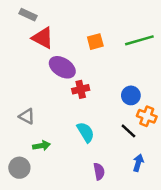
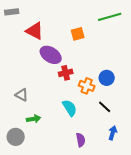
gray rectangle: (28, 15) -> (12, 12), moved, turned -32
green line: (139, 40) -> (110, 17), moved
orange cross: (147, 116) -> (87, 86), moved

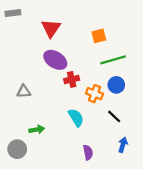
green line: (110, 17) -> (113, 60), moved
red triangle: (35, 31) -> (51, 28), moved, turned 36
orange square: (78, 34) -> (99, 36), moved
gray triangle: (22, 95) -> (24, 91), moved, turned -32

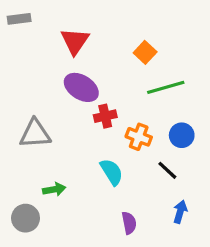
orange square: (99, 36) -> (145, 52), turned -32
blue circle: (116, 85) -> (182, 135), moved
gray triangle: (24, 91) -> (35, 134), size x1.5

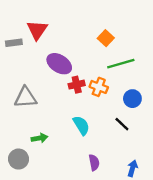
gray rectangle: (19, 19) -> (14, 43), moved
red triangle: (75, 41) -> (37, 30), moved
orange cross: (139, 137) -> (99, 87), moved
blue arrow: (180, 212) -> (132, 168), moved

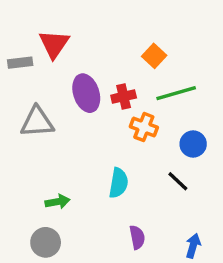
purple ellipse: (59, 64) -> (86, 93), turned 40
red cross: (77, 85) -> (124, 97), moved
gray triangle: (25, 97) -> (37, 122), moved
cyan semicircle: (81, 125) -> (118, 183), turned 42
gray circle: (19, 159) -> (46, 242), moved

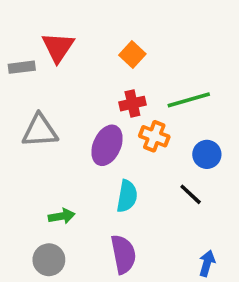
orange square: (154, 56) -> (132, 54), moved
purple ellipse: (86, 93) -> (107, 145), moved, turned 42
purple semicircle: (137, 237) -> (123, 254), moved, size x1.5

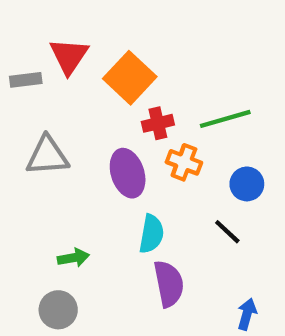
orange square: (132, 54) -> (130, 78), moved, size x1.6
purple ellipse: (107, 145) -> (128, 173), turned -42
purple semicircle: (123, 254) -> (169, 284), moved

